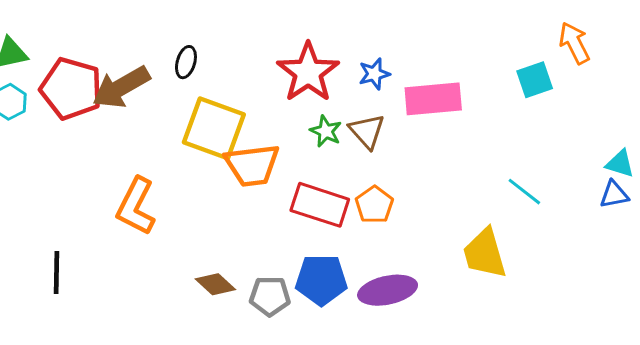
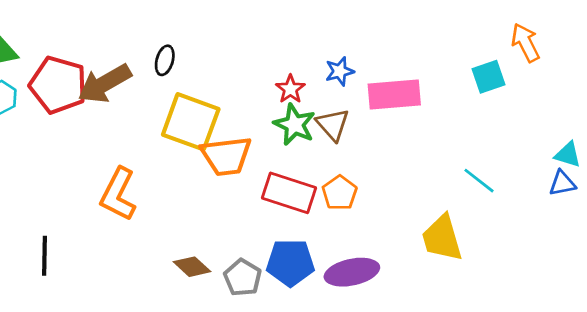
red star: (308, 72) -> (290, 89), moved, size x0.5
green star: (326, 131) -> (295, 125), size x1.4
gray pentagon: (270, 296) -> (243, 278), turned 30

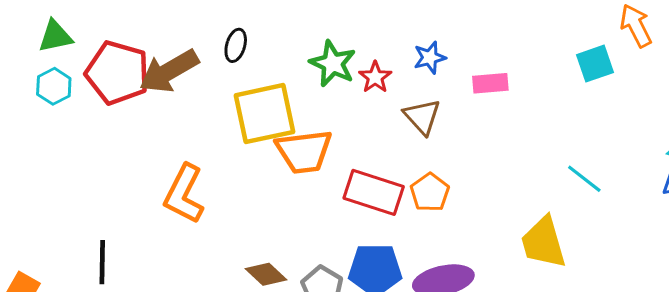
pink rectangle: (394, 94) -> (490, 83), size x0.6
yellow square: (191, 122) -> (264, 114), turned -32
green star: (295, 125) -> (333, 64), moved

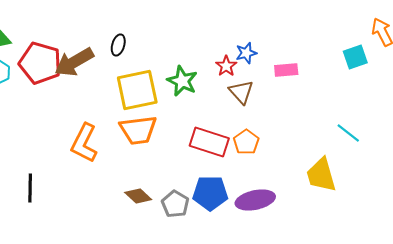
green star: (333, 64) -> (182, 81), moved
red star: (375, 77) -> (226, 66), moved
orange trapezoid: (304, 151) -> (138, 130), moved

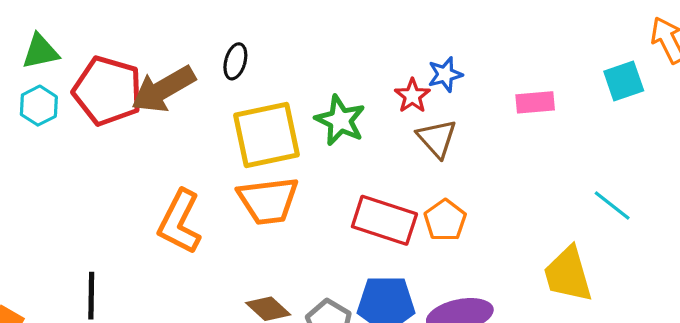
pink rectangle: (286, 70) -> (535, 102), moved

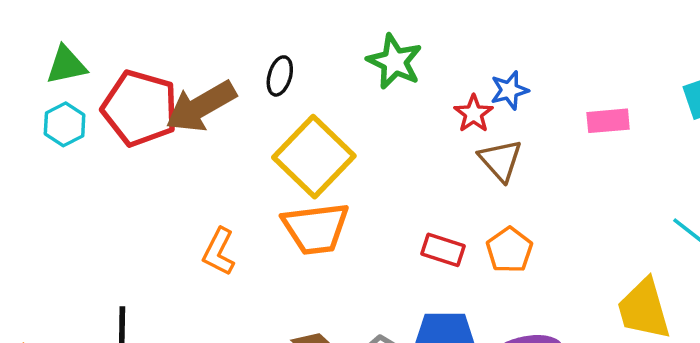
green star: (340, 120) -> (395, 62), moved
yellow square: (267, 135) -> (314, 157), turned -34
red rectangle: (384, 220) -> (443, 250), size x0.6
orange L-shape: (180, 222) -> (219, 252), size x0.7

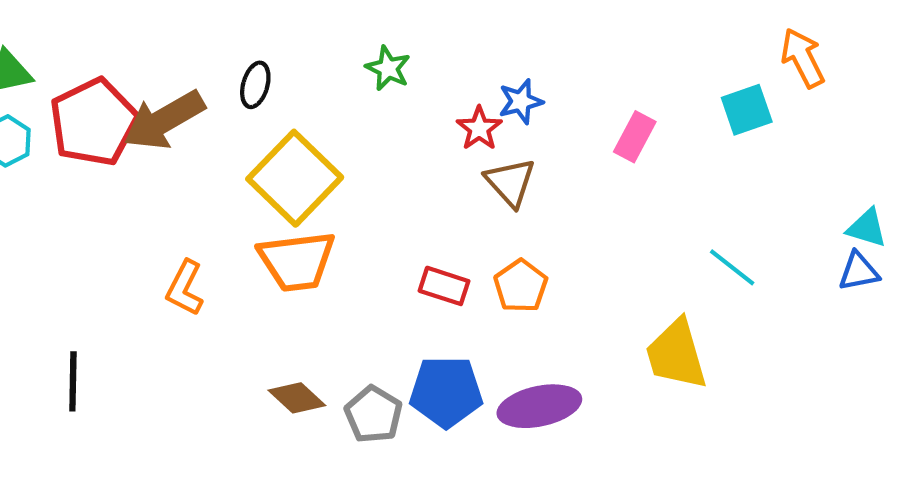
green star: (395, 62) -> (388, 68), size x0.7
red pentagon: (140, 108) -> (94, 122), turned 30
pink rectangle: (608, 121) -> (635, 137), turned -57

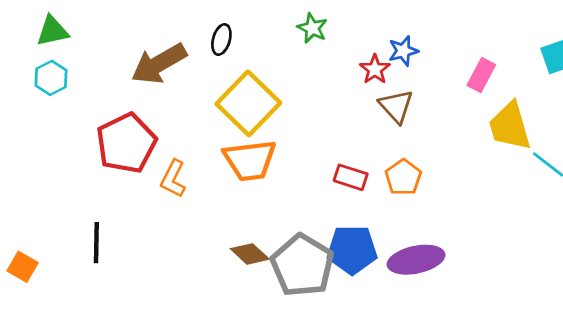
red pentagon: (94, 122) -> (126, 143), moved
yellow trapezoid: (676, 354) -> (510, 126), moved
gray pentagon: (374, 414) -> (302, 265), size x1.6

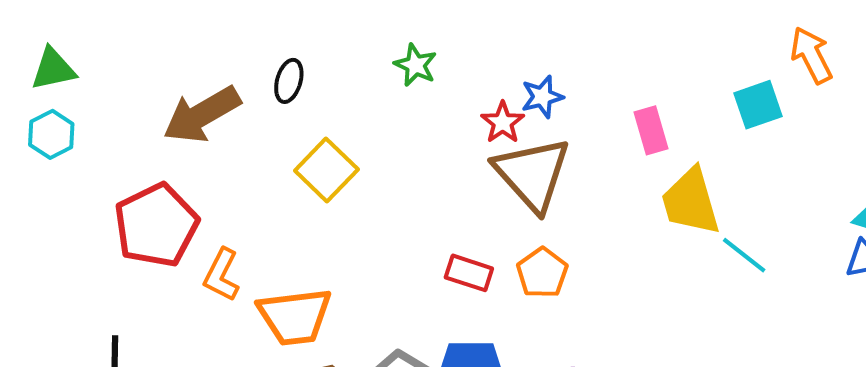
pink rectangle: (481, 75) -> (651, 130), turned -44
yellow square: (248, 103) -> (326, 170), size x0.7
brown triangle: (396, 106) -> (532, 174), size x1.6
orange trapezoid: (250, 160) -> (295, 316), moved

